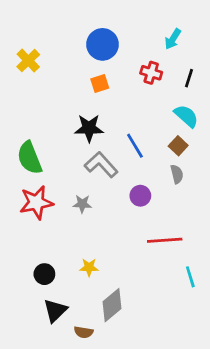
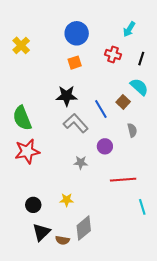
brown square: (178, 146) -> (123, 102), moved
gray star: (82, 204) -> (81, 162), moved
brown semicircle: (84, 332) -> (63, 240), moved

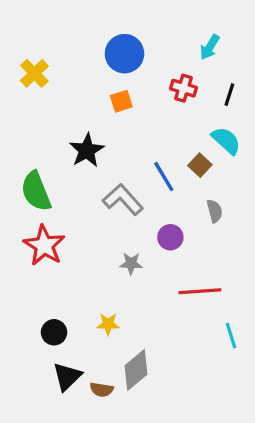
black star: (67, 96) -> (87, 150), moved, turned -30
red star: (27, 151) -> (44, 245), turned -30

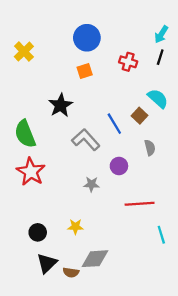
cyan arrow: (210, 47) -> (161, 34), moved
black line: (229, 95) -> (160, 57), moved
gray diamond: (136, 370) -> (95, 259), turned 36

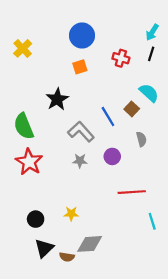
gray star: (91, 184) -> (80, 161), moved

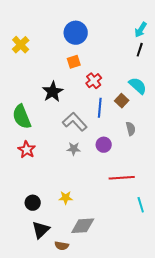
red cross: (121, 58) -> (94, 81), moved, turned 35
blue line: (108, 117) -> (100, 108), turned 36
red star: (29, 162) -> (27, 150), size x0.7
brown semicircle: (67, 257) -> (62, 246), moved

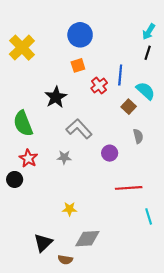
yellow cross: (21, 45) -> (22, 48), size x1.4
blue line: (100, 108) -> (120, 75), moved
gray star: (74, 149) -> (64, 157), moved
black circle: (33, 203) -> (15, 179), moved

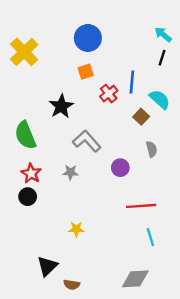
cyan arrow: (149, 32) -> (163, 35), turned 98
black circle: (15, 179) -> (28, 197), moved
cyan line: (149, 216) -> (150, 237), moved
gray diamond: (87, 239) -> (135, 279), moved

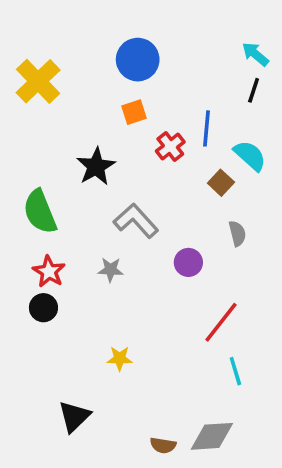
red line: (141, 206) -> (221, 322), turned -48
brown semicircle: (72, 285) -> (163, 445), moved

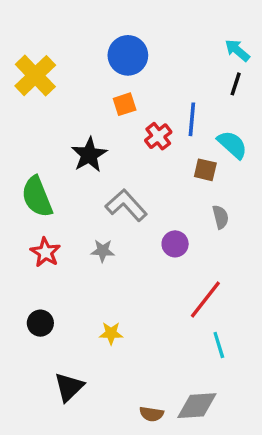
brown square: (221, 183) -> (205, 170), turned -30
black circle: (43, 308) -> (40, 323), moved

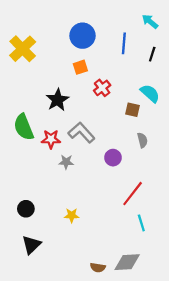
cyan arrow: (237, 50) -> (150, 21), moved
blue line: (192, 119) -> (124, 43), moved
red star: (45, 252) -> (51, 139), moved, turned -30
black triangle: (69, 387) -> (31, 245), moved

